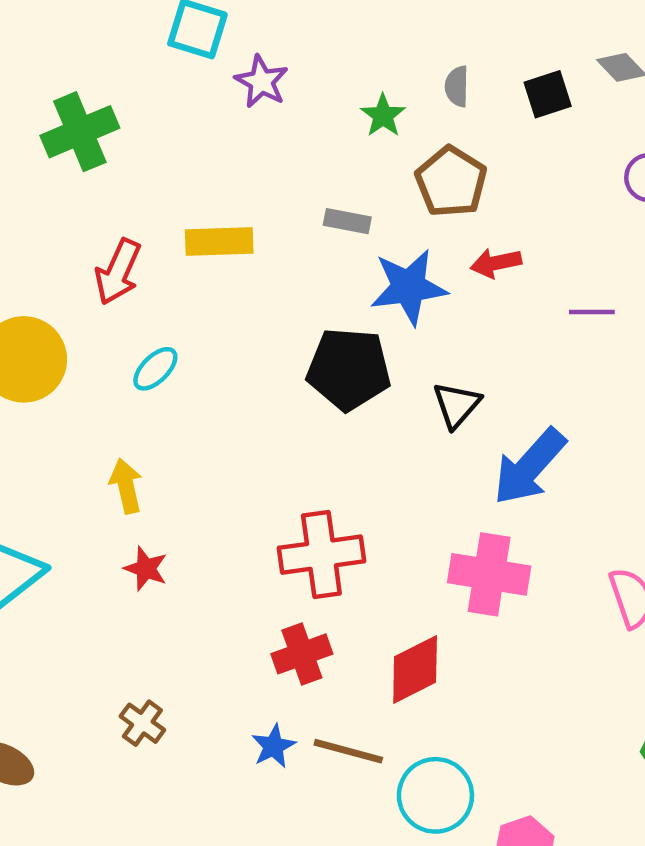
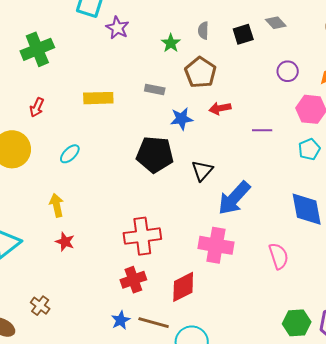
red arrow: (118, 272) -> (37, 107), moved, size x0.7
blue star: (409, 287) -> (181, 119), size x0.7
brown cross: (142, 723) -> (40, 306), moved

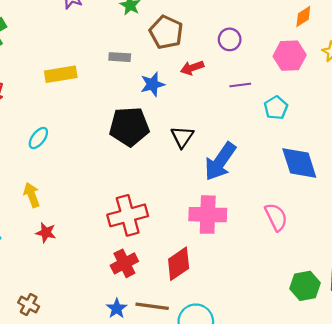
purple circle: (288, 71) -> (230, 39), moved
cyan pentagon: (309, 149) -> (276, 108), moved

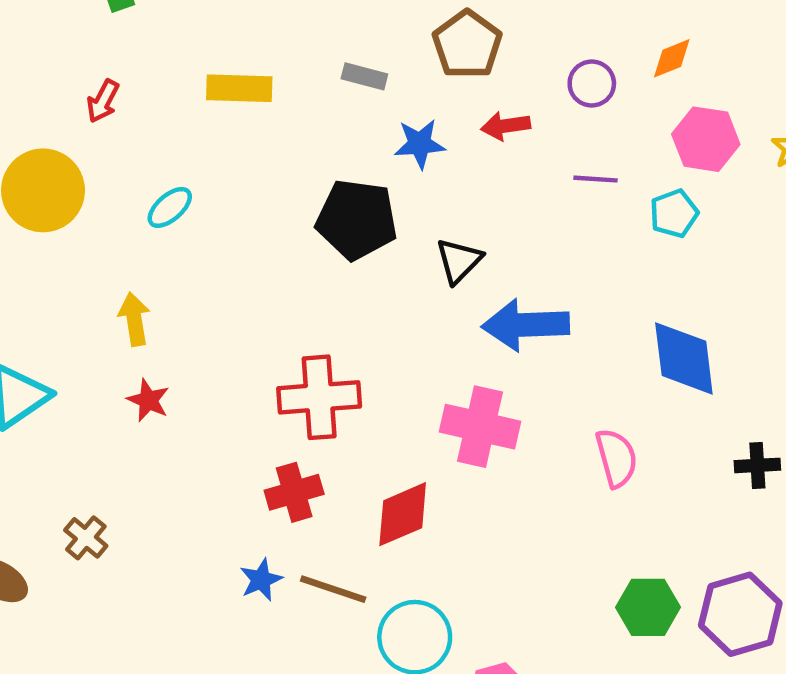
orange diamond: (303, 16) -> (672, 58), moved
cyan pentagon: (276, 108) -> (674, 214), moved
blue arrow: (220, 162) -> (526, 325), turned 42

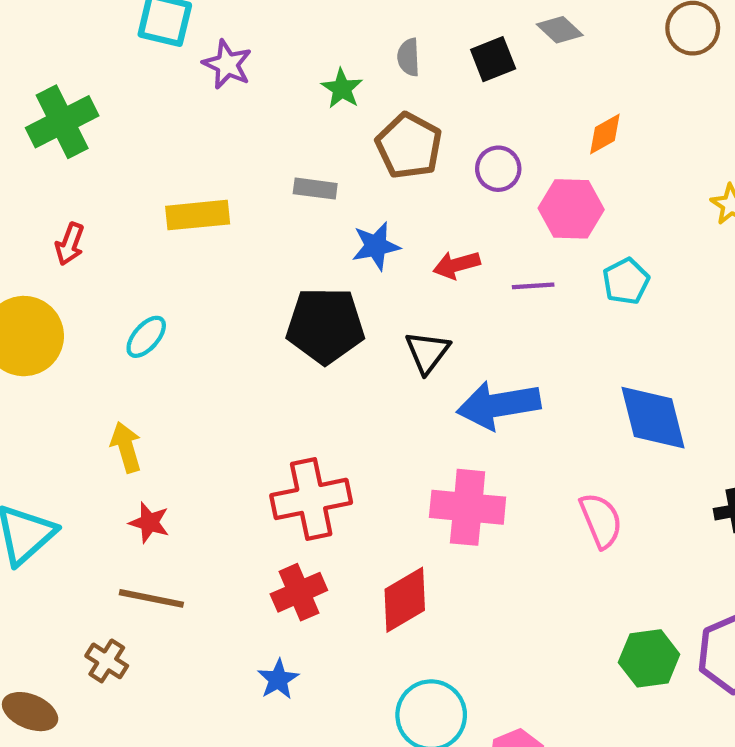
purple circle: (592, 84) -> (498, 169), moved
red arrow: (506, 126) -> (457, 265), moved
pink hexagon: (706, 139) -> (571, 209), moved
purple line: (596, 179) -> (533, 286), moved
brown line: (333, 589) -> (151, 598), moved

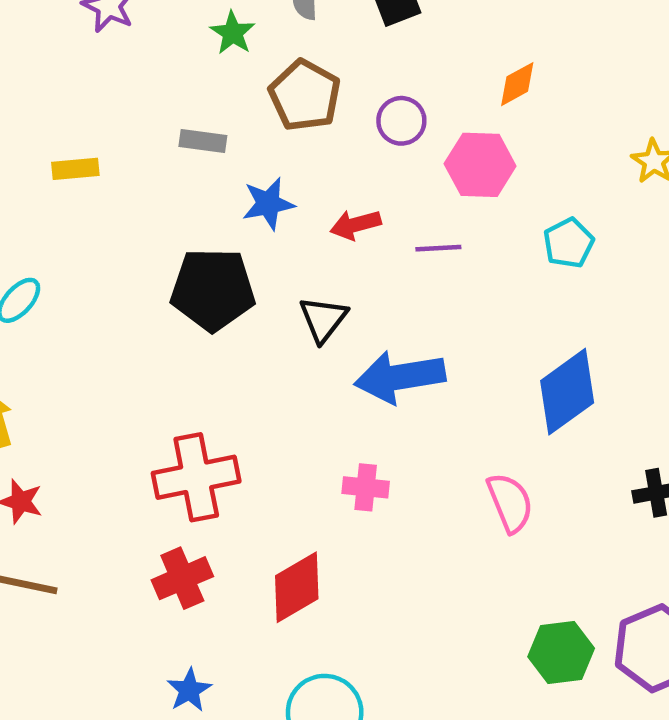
yellow rectangle: (198, 215) -> (75, 169), size x0.7
cyan pentagon: (626, 281) -> (569, 243), moved
blue diamond: (653, 418) -> (567, 392), turned 68
pink cross: (468, 507) -> (366, 487), size x0.6
blue star: (278, 679) -> (189, 690), moved

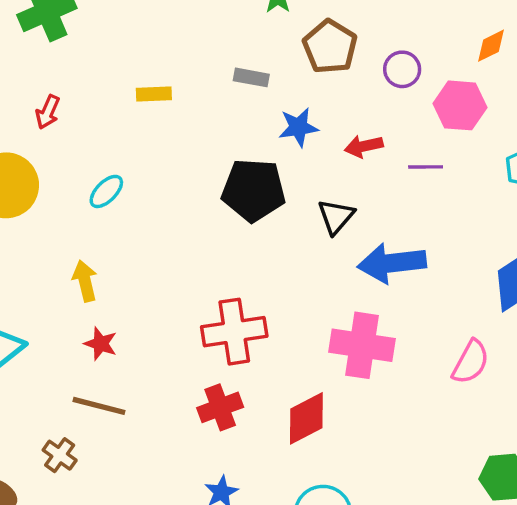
pink cross: (366, 487) -> (362, 345), size x1.8
pink semicircle: (510, 503) -> (471, 362), turned 48

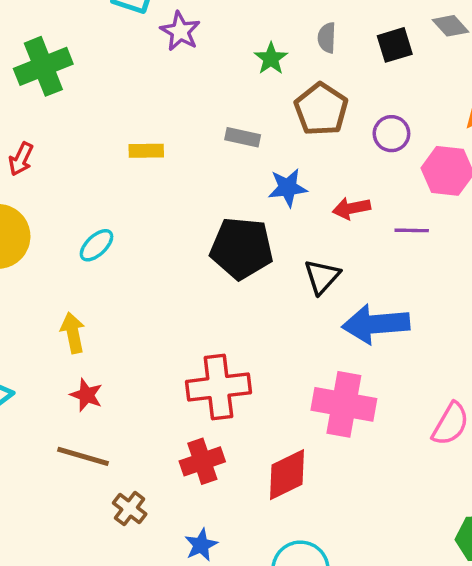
red arrow: (48, 112) -> (21, 159), moved
brown cross: (60, 455) -> (130, 509), moved

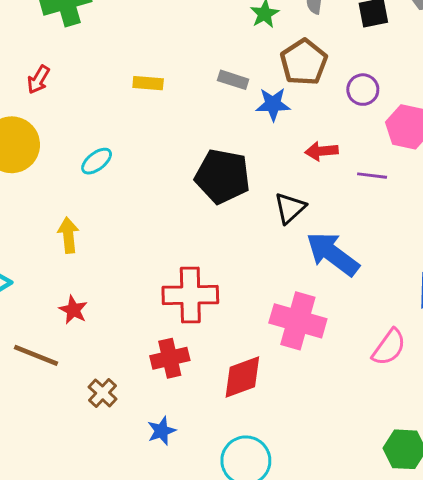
blue star: (288, 188) -> (273, 104), moved
blue arrow: (376, 324) -> (333, 254), turned 36
red star: (86, 395) -> (73, 310), moved
brown line: (83, 456) -> (36, 355), moved

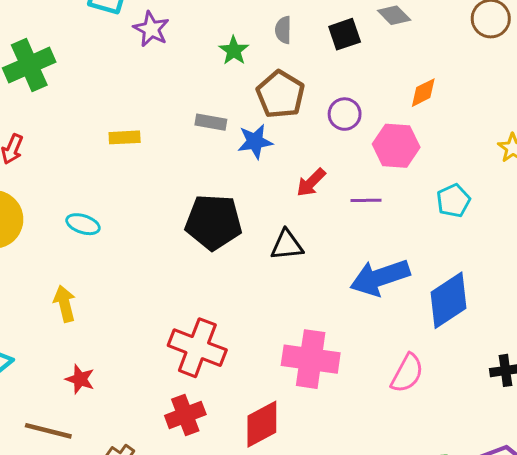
red arrow: (322, 151) -> (311, 182), turned -32
cyan ellipse: (97, 161) -> (83, 224), turned 64
black triangle: (290, 208) -> (287, 245), turned 44
blue arrow: (333, 254) -> (380, 277), moved, turned -48
red cross: (190, 295) -> (197, 348), turned 30

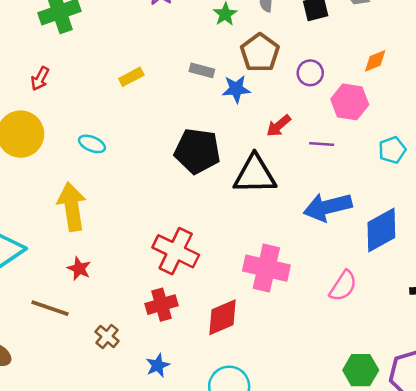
yellow rectangle: (125, 137) -> (131, 77), turned -30
black triangle: (287, 245) -> (255, 174), size x1.6
yellow arrow: (65, 304) -> (72, 207), size x1.6

